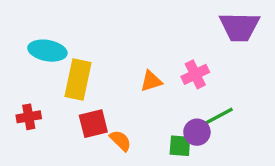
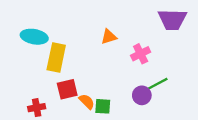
orange triangle: (151, 81) -> (109, 37), moved
red cross: (29, 117) -> (37, 108), moved
green square: (180, 146) -> (103, 106), moved

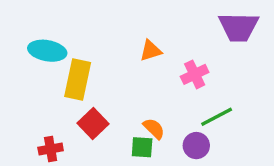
red square: (67, 89) -> (93, 124), turned -30
purple circle: (142, 95) -> (196, 146), moved
orange semicircle: (87, 101) -> (154, 129), moved

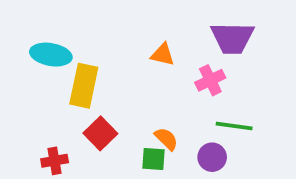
purple trapezoid: (239, 27) -> (232, 38), moved
orange triangle: (151, 51) -> (163, 55), turned 30
green line: (217, 117) -> (234, 126), turned 36

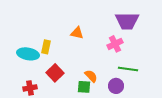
cyan ellipse: (51, 55) -> (28, 54), moved
orange triangle: (163, 55) -> (77, 33), moved
yellow rectangle: (84, 86) -> (46, 47), size x0.6

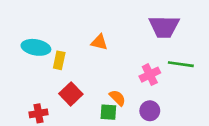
pink cross: (115, 44) -> (150, 75), moved
cyan ellipse: (28, 54) -> (36, 47), moved
green line: (128, 69) -> (181, 64), moved

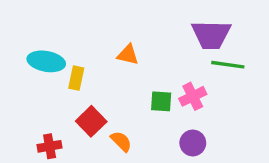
green line: (181, 64) -> (228, 65), moved
orange semicircle: (117, 98) -> (121, 141), moved
green square: (108, 112) -> (161, 101), moved

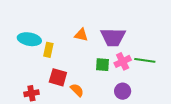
purple trapezoid: (211, 35) -> (113, 37), moved
green line: (228, 65) -> (145, 60), moved
red square: (91, 121) -> (58, 77), turned -30

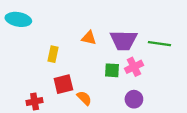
cyan ellipse: (29, 39) -> (18, 19), moved
green line: (145, 60) -> (159, 44), moved
red square: (58, 77) -> (63, 84), turned -30

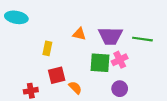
green square: (112, 70) -> (100, 63), size x1.5

